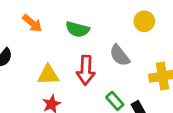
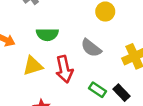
yellow triangle: (48, 75) -> (33, 66), moved

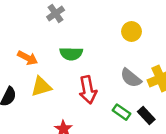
gray semicircle: (91, 48) -> (131, 78), moved
yellow triangle: (33, 66) -> (41, 87), moved

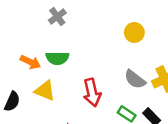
green semicircle: (71, 54) -> (57, 58), moved
yellow triangle: (41, 87) -> (45, 91), turned 40

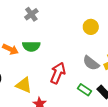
yellow triangle: (45, 91) -> (24, 85), moved
red arrow: (92, 93) -> (58, 73), turned -145

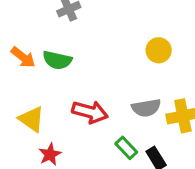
gray semicircle: (91, 63) -> (146, 108), turned -60
red arrow: (58, 73) -> (90, 112), turned 70

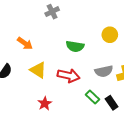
green semicircle: (57, 60) -> (75, 46), moved
yellow triangle: (31, 119) -> (38, 70), moved

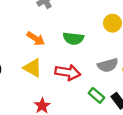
orange arrow: (25, 43) -> (36, 39), moved

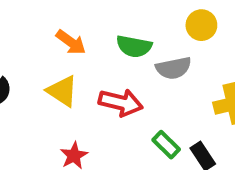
gray semicircle: (108, 65) -> (174, 68), moved

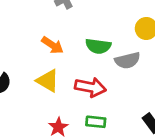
green rectangle: (166, 145) -> (96, 122), moved, turned -36

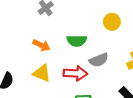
gray semicircle: (127, 60) -> (99, 60), moved

